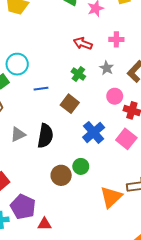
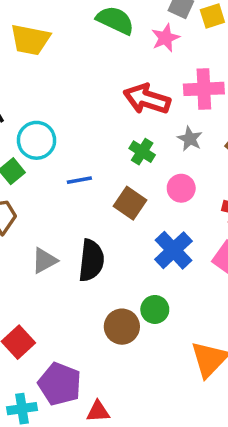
pink cross: (116, 39) -> (204, 89), size x1.5
red arrow: (83, 43) -> (147, 99), size x1.4
pink circle: (115, 96) -> (181, 188), moved

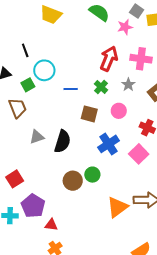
red arrow: (147, 99) -> (109, 59), turned 85
blue line: (79, 180) -> (71, 89), moved
brown square: (130, 203) -> (89, 114), turned -30

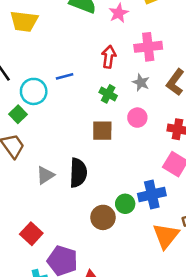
red arrow: (109, 59) -> (109, 57), size x0.7
blue line: (71, 89) -> (65, 76), moved
blue cross: (108, 144) -> (152, 195), moved, turned 35

